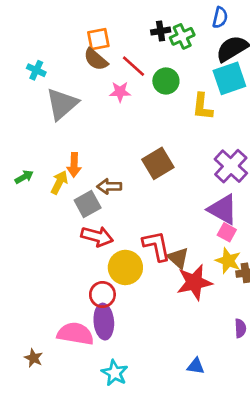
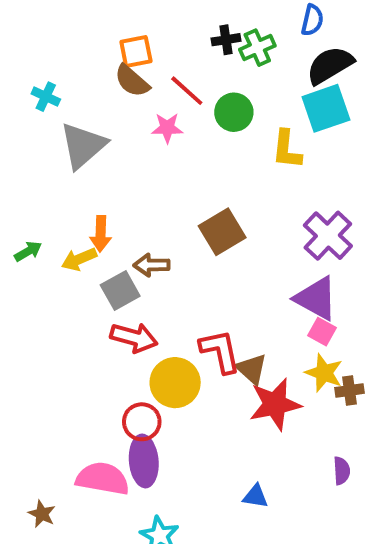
yellow arrow: (59, 182) -> (79, 259), turned -140
blue triangle: (196, 366) -> (255, 496), moved

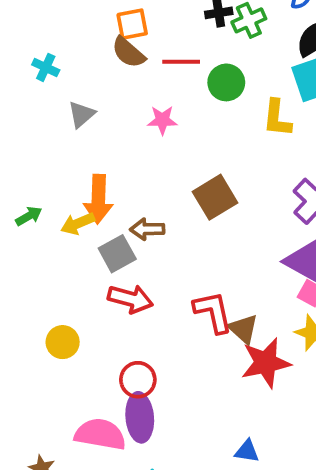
red line: (187, 91) -> (181, 62), turned -42
pink star: (167, 128) -> (162, 120), moved
gray triangle: (83, 146) -> (81, 114), size x0.6
orange arrow: (101, 234) -> (98, 199), size x1.4
yellow circle: (175, 383) -> (63, 342), moved, size x0.7

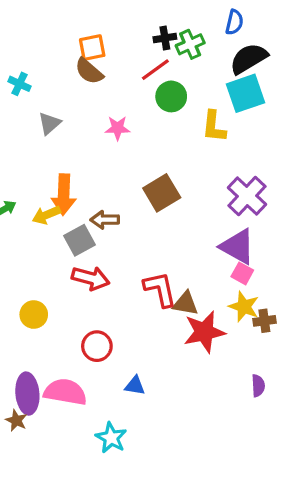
red line: (181, 62) -> (155, 70), moved, turned -36
brown triangle: (243, 329) -> (185, 303), turned -32
purple ellipse: (140, 417) -> (27, 394), moved
blue triangle: (247, 451) -> (135, 386), moved

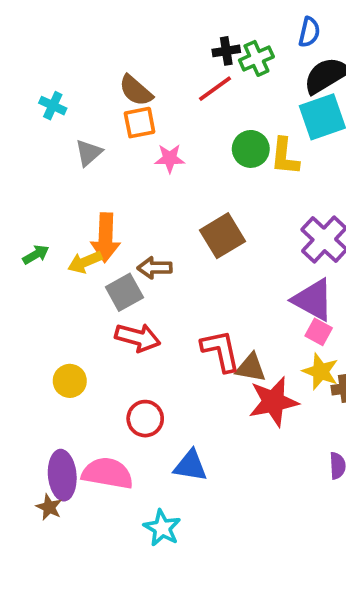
orange square: (92, 47) -> (140, 123), moved
green circle: (171, 96) -> (251, 149), moved
blue triangle: (135, 386) -> (190, 466), size x1.4

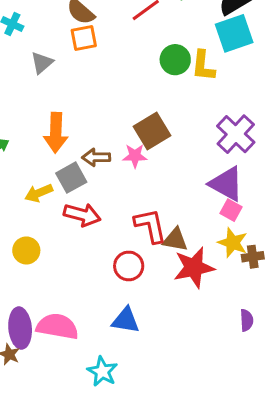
pink star: (170, 158) -> (135, 156), moved
yellow arrow: (85, 262) -> (39, 193), moved
red circle: (145, 419) -> (129, 266), moved

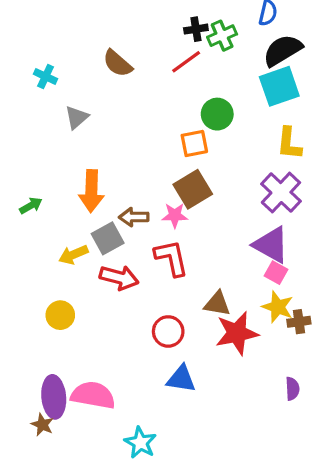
orange square: (84, 38) -> (194, 144), moved
yellow L-shape: (203, 66) -> (289, 144), moved
red L-shape: (150, 226) -> (171, 258), moved
blue triangle: (126, 320) -> (181, 379), moved

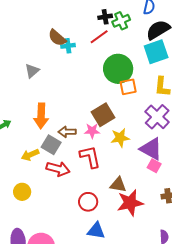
cyan cross: (46, 76) -> (68, 46), moved, turned -32
green circle: (217, 114) -> (118, 69), size x1.5
orange square: (194, 144) -> (128, 87), moved
gray square: (108, 238) -> (51, 145), turned -30
yellow star: (278, 307) -> (120, 138), moved, turned -30

